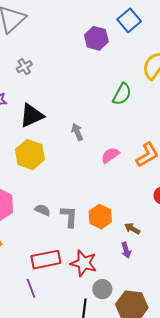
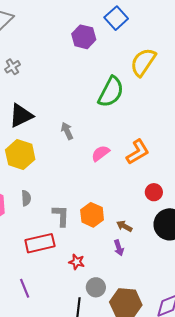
green semicircle: (122, 94) -> (111, 92), size x1.4
gray semicircle: (43, 210) -> (26, 198), moved, turned 63
red rectangle: (46, 260) -> (40, 243), moved
red star: (84, 263) -> (77, 262), size x0.6

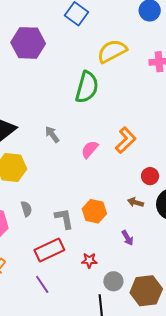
purple hexagon: (84, 37) -> (28, 43), moved, size x1.4
yellow semicircle: (143, 62) -> (112, 51), turned 40
brown arrow: (124, 226) -> (136, 202), moved
purple line: (25, 288) -> (42, 284), moved

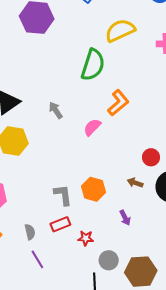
orange L-shape: (126, 140) -> (118, 103), moved
gray semicircle: (26, 209) -> (30, 232), moved
red rectangle: (49, 250) -> (60, 224), moved, size x0.7

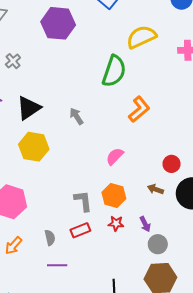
pink semicircle: (92, 127) -> (115, 156), moved
red star: (86, 238) -> (116, 223), moved
purple line: (37, 259) -> (57, 265), turned -60
gray circle: (109, 260) -> (158, 244), moved

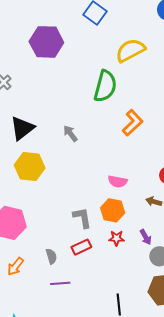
pink semicircle: (115, 156) -> (118, 181), moved, turned -120

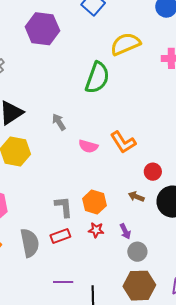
orange L-shape: (133, 123) -> (123, 142), moved, turned 96
pink semicircle: (118, 181) -> (88, 146), moved
gray semicircle: (51, 256) -> (30, 243), size x1.8
purple line: (60, 283) -> (63, 282), moved

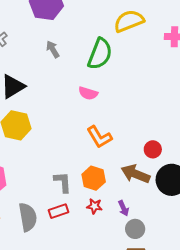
gray arrow: (59, 122) -> (53, 49), moved
orange L-shape: (123, 142) -> (99, 137), moved
pink semicircle: (88, 146) -> (88, 93), moved
brown arrow: (136, 197) -> (135, 174), size x1.8

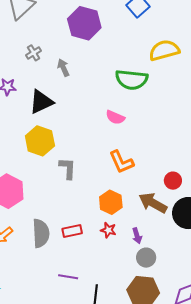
gray arrow: (53, 49) -> (63, 68), moved
green semicircle: (100, 54) -> (132, 80), turned 68
gray L-shape: (63, 182) -> (68, 168), moved

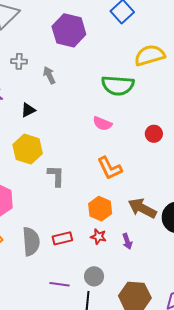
gray cross: (34, 53) -> (19, 61), turned 35
black triangle: (41, 102) -> (28, 110), size x0.6
red circle: (173, 181) -> (154, 134), moved
gray circle: (146, 258) -> (94, 276), moved

